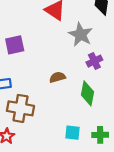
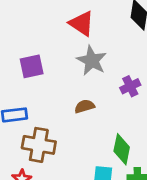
gray star: (81, 34) -> (92, 61), moved
green diamond: (87, 93) -> (122, 149), moved

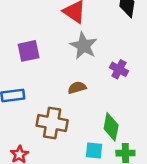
purple cross: (130, 86) -> (119, 69), turned -36
brown cross: (39, 145) -> (52, 123), moved

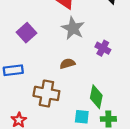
purple square: (29, 51) -> (27, 33), turned -30

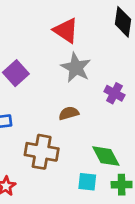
green diamond: (96, 97) -> (106, 156), turned -40

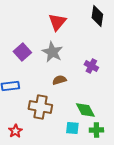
red triangle: (66, 30) -> (57, 22), turned 36
gray star: (76, 68) -> (52, 52), moved

